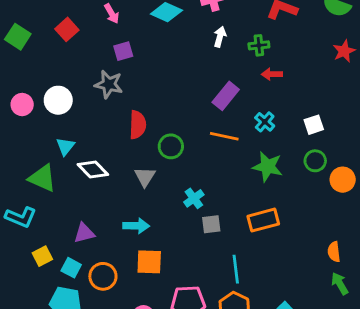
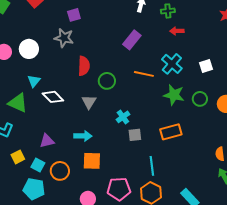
purple rectangle: (226, 96) -> (132, 40), moved
cyan cross: (265, 122) -> (172, 64), size x1.5
green circle: (315, 161) -> (200, 99), moved

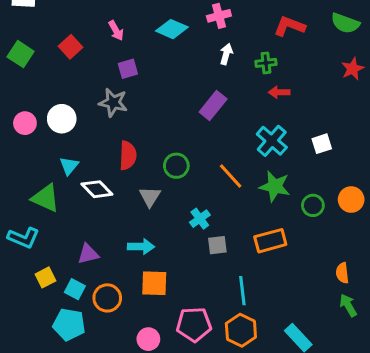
red semicircle: (84, 66) -> (128, 155), moved
orange line: (144, 74) -> (231, 176), moved, turned 36
green circle: (200, 99) -> (313, 205), moved

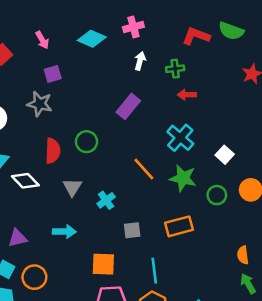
green semicircle: (345, 23) -> (231, 31), moved
white square: (322, 144) -> (225, 155), moved, turned -30
green circle: (176, 166) -> (87, 142), moved
cyan cross: (200, 219) -> (106, 200), moved
orange square: (154, 283) -> (103, 264), moved

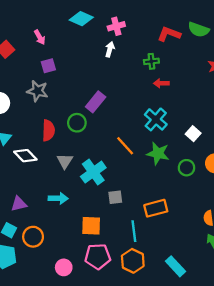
cyan diamond: (92, 39) -> (81, 19), moved
white arrow: (140, 61) -> (110, 49), moved
purple rectangle: (128, 106) -> (96, 102), moved
cyan cross: (106, 200) -> (93, 172), size x1.6
orange rectangle: (179, 226) -> (156, 208), moved

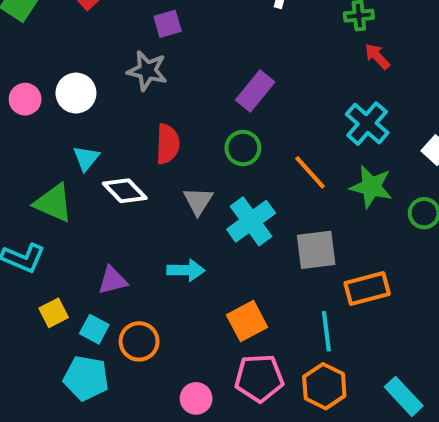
red arrow: (161, 83) -> (377, 56), turned 48
green circle: (77, 123) -> (243, 148), moved
gray square: (115, 197) -> (316, 250), moved, size x1.5
orange square: (91, 226) -> (247, 321), turned -30

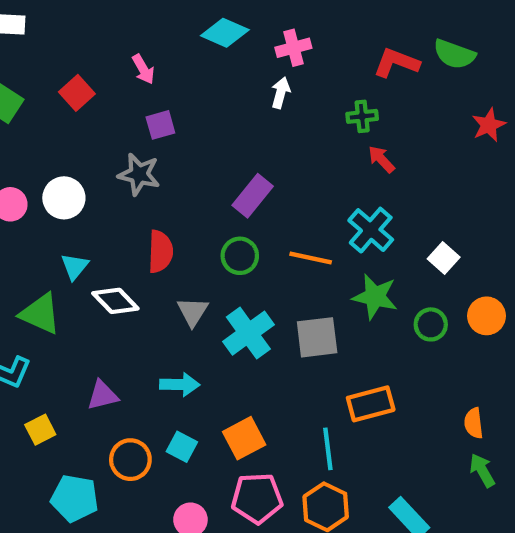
orange line: (310, 172) -> (311, 258), moved, turned -36
gray square: (316, 250) -> (317, 337), moved
cyan square: (94, 329) -> (182, 447), moved

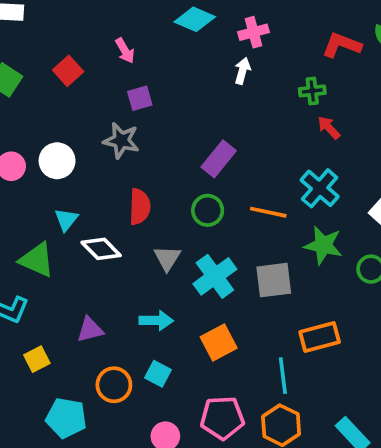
orange square: (244, 438) -> (219, 343), moved

